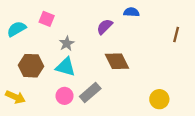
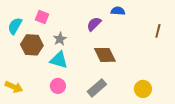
cyan semicircle: (16, 29) -> (15, 26), turned -30
brown hexagon: (31, 66) -> (32, 45), moved
gray rectangle: (90, 93) -> (97, 88), moved

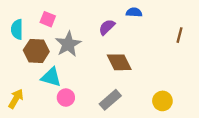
cyan semicircle: (15, 26) -> (17, 29), turned -30
gray star: (60, 39) -> (68, 44), size x1.6
cyan triangle: (59, 60) -> (51, 77), moved
yellow arrow: (14, 87) -> (16, 99), turned -84

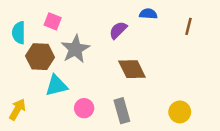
brown line: (180, 35) -> (189, 26), moved
cyan triangle: (51, 77) -> (56, 86), turned -30
pink circle: (66, 98) -> (84, 108), moved
gray rectangle: (110, 100) -> (122, 111), turned -65

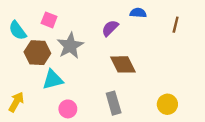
cyan semicircle: (19, 33) -> (17, 30), turned -36
pink circle: (84, 108) -> (68, 109), moved

